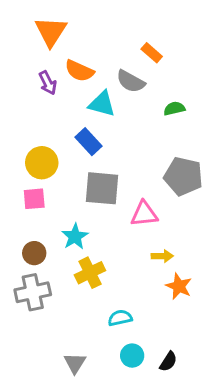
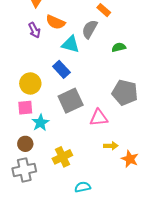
gray semicircle: (131, 81) -> (90, 29), turned 90
gray square: (102, 188) -> (71, 101), turned -30
cyan star: (75, 237) -> (40, 123), moved
orange star: (179, 286) -> (130, 159), moved

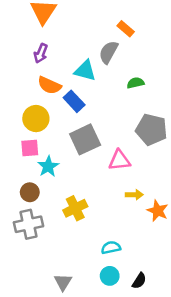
orange semicircle: (55, 22) -> (49, 85), moved
purple arrow: (34, 30) -> (41, 53), turned 49
green semicircle: (119, 47) -> (135, 83), moved
cyan semicircle: (83, 187) -> (111, 248), moved

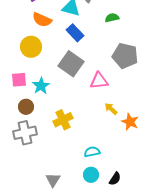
blue rectangle: (74, 101) -> (75, 33), moved
gray square: (85, 139) -> (71, 64), turned -30
pink square: (30, 148) -> (19, 80), moved
yellow arrow: (134, 195) -> (111, 109), turned -136

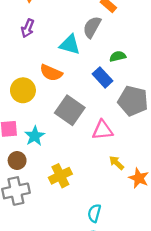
orange semicircle: (42, 20) -> (51, 73), moved
blue rectangle: (75, 33) -> (103, 77), moved
cyan semicircle: (92, 152) -> (94, 213), turned -63

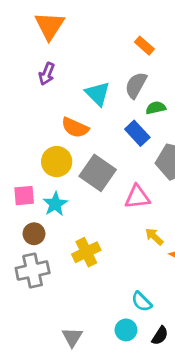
gray semicircle: (92, 27) -> (136, 85), moved
cyan triangle: (70, 45) -> (98, 94), turned 30
yellow circle: (23, 90) -> (57, 162), moved
cyan semicircle: (94, 213) -> (142, 302), moved, turned -60

